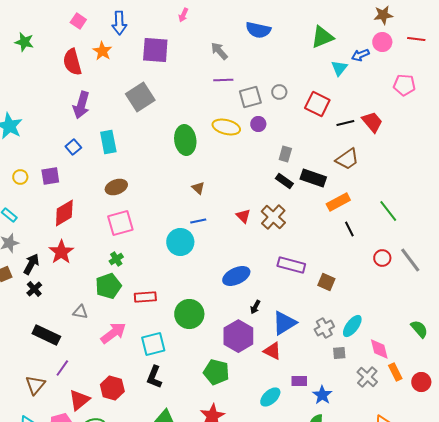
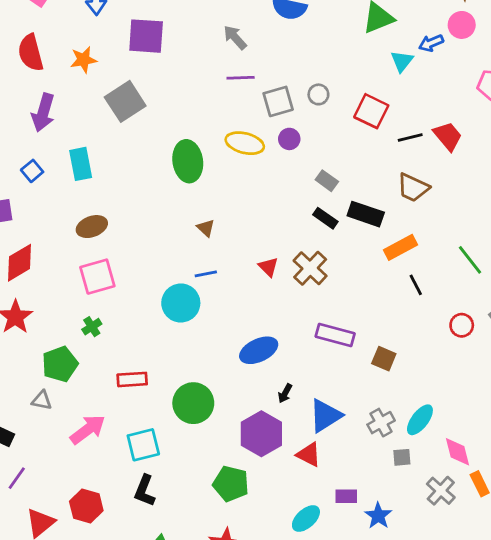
orange star: (102, 51) -> (83, 60), moved, turned 30
gray rectangle: (285, 154) -> (327, 181), turned -70
brown trapezoid: (347, 159) -> (413, 188), turned 60
green pentagon: (108, 286) -> (60, 364), moved

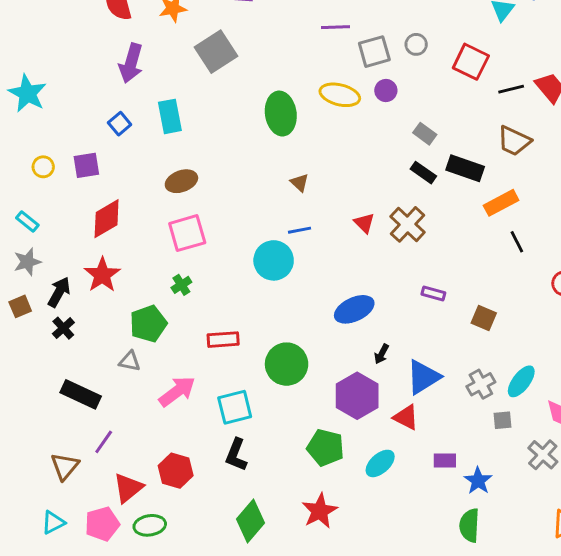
purple rectangle: (335, 335) -> (433, 294), size x0.6
cyan ellipse: (306, 519) -> (380, 463), moved

